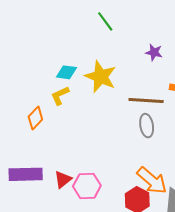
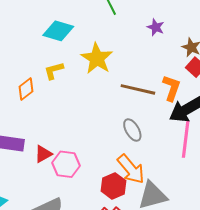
purple star: (154, 52) -> (156, 27), moved
cyan diamond: (66, 72) -> (58, 31), moved, size x1.4
gray ellipse: (147, 126) -> (132, 130), moved, turned -30

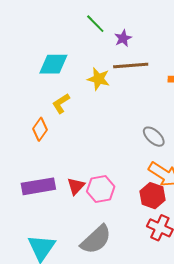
purple star: (156, 27) -> (123, 38), moved, turned -30
yellow star: (97, 58) -> (98, 79), size x0.7
brown line: (138, 89) -> (131, 65), moved

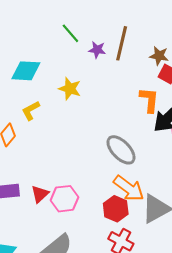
purple star: (123, 38) -> (97, 50), turned 30
brown line: (131, 65) -> (122, 43), moved, turned -76
gray ellipse: (154, 137) -> (121, 150), size x1.4

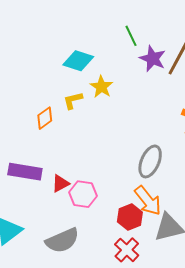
purple star: (97, 50) -> (153, 59), size x1.5
yellow star: (70, 89) -> (101, 87), moved
gray ellipse: (121, 150) -> (150, 161), turned 52

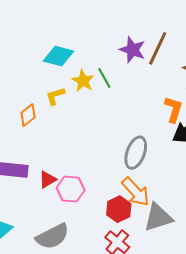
green line: (131, 36) -> (104, 78), moved

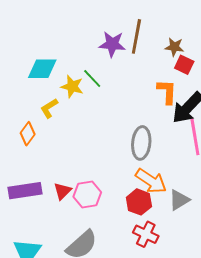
gray triangle: (158, 217) -> (179, 200), size x0.7

